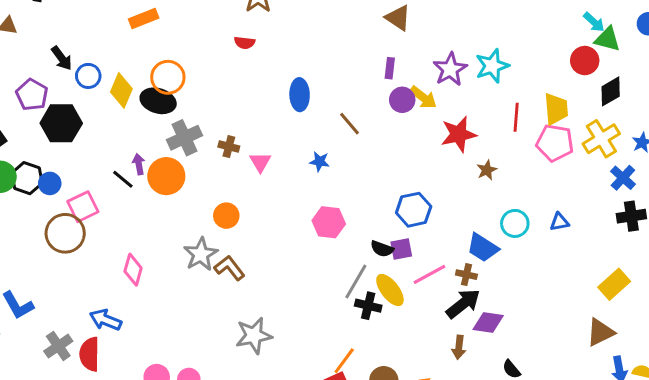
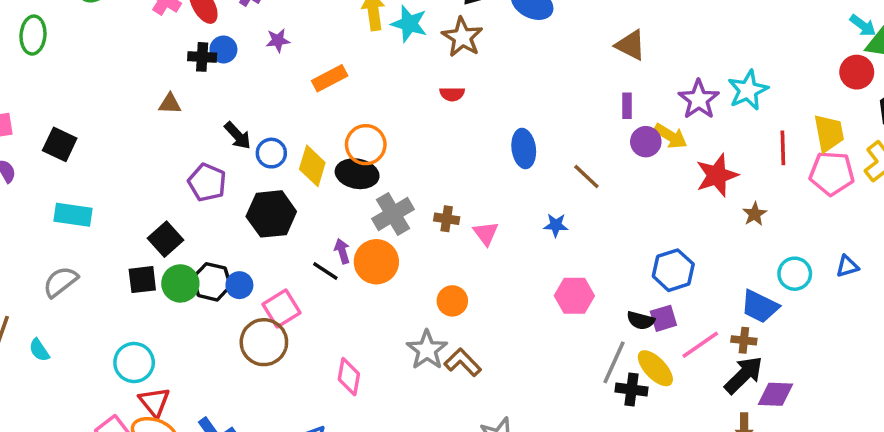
black hexagon: (61, 123) -> (271, 214), moved

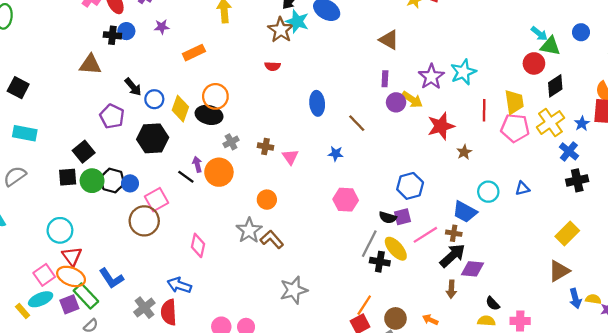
cyan star: (409, 24) -> (297, 21), moved
brown triangle: (170, 104) -> (90, 65), size x1.5
gray cross: (393, 214) -> (231, 142), size x0.6

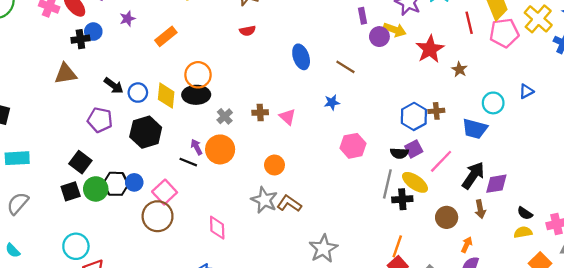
brown cross: (454, 233) -> (436, 111), moved
brown circle: (395, 318) -> (447, 217), moved
orange arrow: (430, 320) -> (467, 245), turned 104

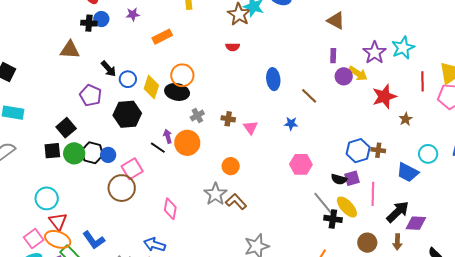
pink line: (441, 161) -> (373, 194), turned -55
gray line: (387, 184) -> (323, 203), turned -65

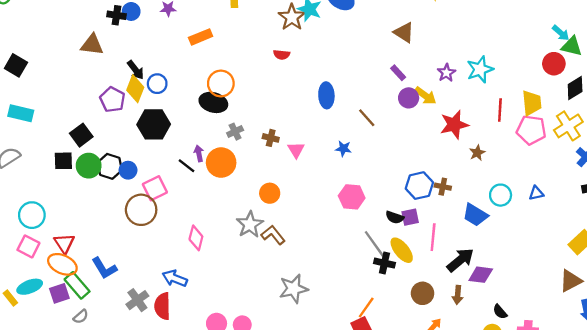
purple star: (375, 53) -> (446, 73), size x0.7
purple rectangle: (333, 56) -> (398, 73), turned -48
yellow diamond: (151, 87) -> (135, 89), moved
cyan circle: (47, 198) -> (32, 215), moved
pink square: (34, 239) -> (28, 246), moved, turned -30

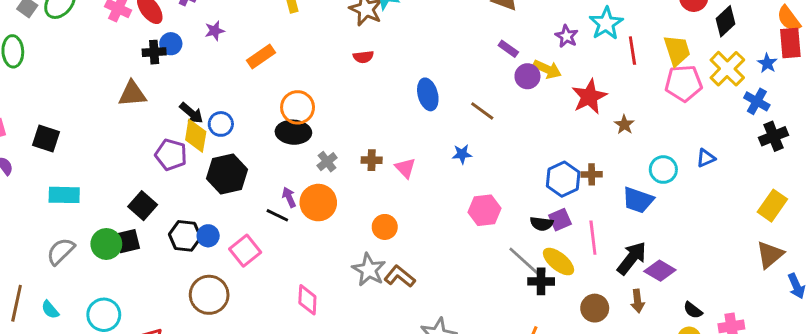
red line: (500, 110) -> (632, 51), moved
green circle: (89, 166) -> (106, 244), moved
brown circle: (141, 210) -> (209, 295), moved
purple diamond: (481, 275) -> (660, 271), turned 35

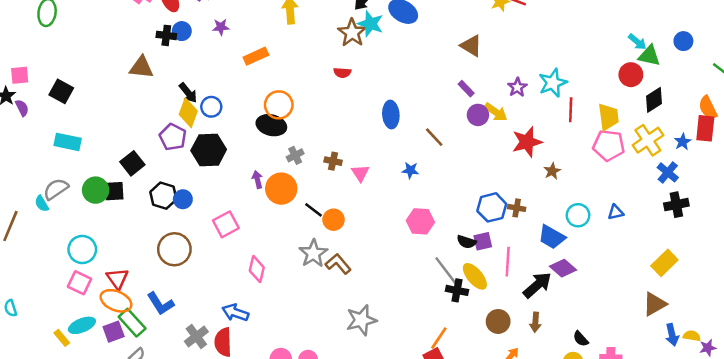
purple pentagon: (171, 155) -> (173, 137), moved
black line: (277, 215) -> (314, 210), moved
pink square: (245, 251) -> (226, 224), moved
purple diamond: (660, 271) -> (563, 268), moved
cyan semicircle: (50, 310) -> (42, 204), moved

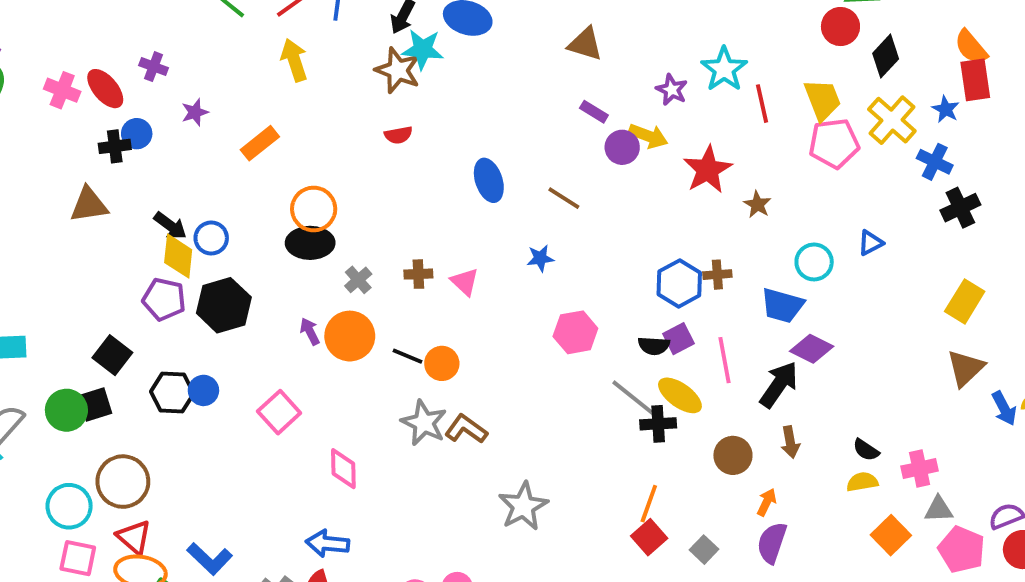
brown circle: (174, 249) -> (123, 482), moved

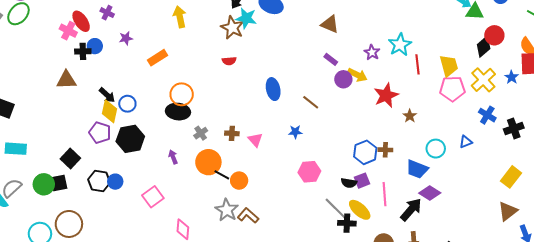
red circle: (840, 27) -> (494, 35), moved
pink cross: (62, 90) -> (68, 31), moved
blue cross: (935, 162) -> (487, 115), moved
orange circle: (350, 336) -> (208, 162), moved

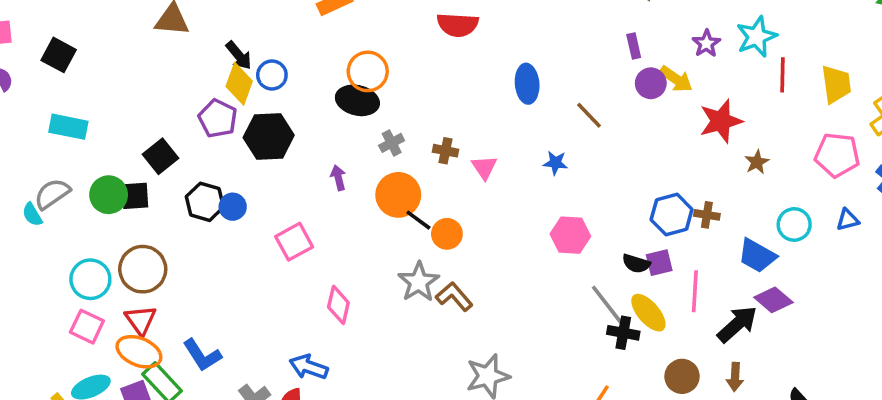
purple rectangle: (331, 59) -> (634, 46), turned 32
red semicircle: (229, 61) -> (458, 25), size x1.6
pink pentagon: (452, 89) -> (837, 155), moved

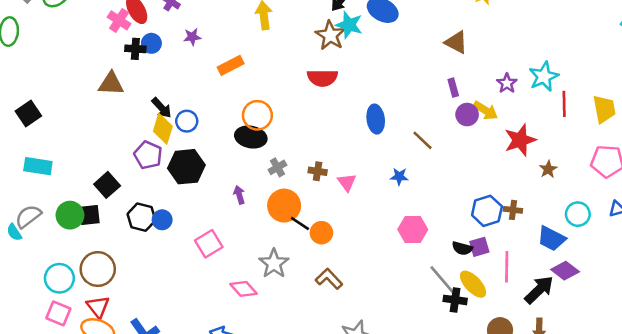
black square: (59, 55) -> (28, 113), turned 30
gray star: (419, 282) -> (274, 263), moved
pink diamond: (338, 305) -> (244, 289), turned -52

